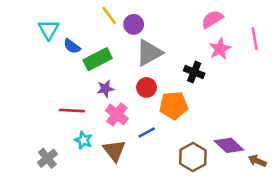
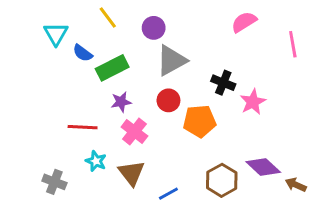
yellow line: (109, 15) -> (108, 17), moved
pink star: (220, 49) -> (253, 102), moved
blue line: (147, 132) -> (168, 194), moved
gray cross: (47, 158) -> (54, 182), turned -30

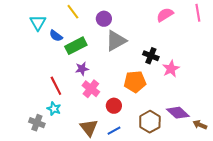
pink line: (293, 44) -> (198, 13), moved
red circle: (168, 100) -> (114, 106), moved
red line: (83, 127) -> (56, 86), turned 60
cyan star: (96, 161) -> (54, 109), moved
brown triangle: (131, 173) -> (89, 128), moved

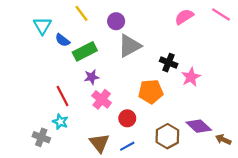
pink line: (198, 13) -> (221, 15), turned -48

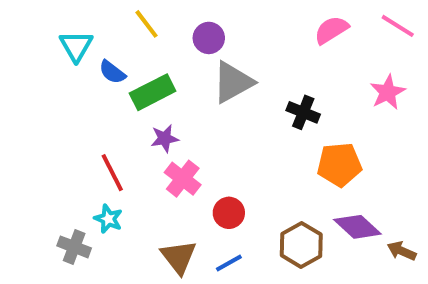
pink star: (191, 77) -> (388, 92), moved
orange pentagon: (151, 92) -> (339, 165), moved

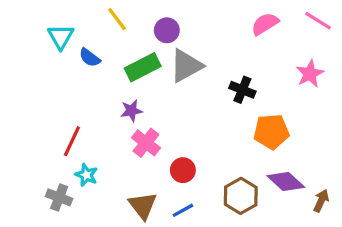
green rectangle: (153, 92) -> (143, 67), moved
red line: (112, 173) -> (72, 141), moved, turned 52
brown arrow: (402, 251) -> (321, 201), turned 90

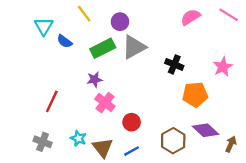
pink star: (310, 74) -> (223, 67), moved
cyan star: (86, 175) -> (78, 138), moved

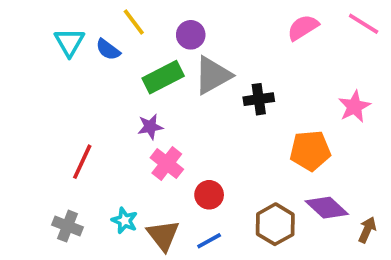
blue semicircle: (65, 41) -> (108, 50), moved
black cross: (174, 64) -> (259, 99), moved, turned -30

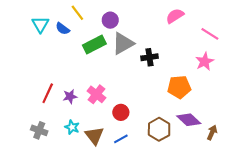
pink line: (364, 24) -> (210, 34), moved
purple star: (150, 127) -> (70, 96), moved

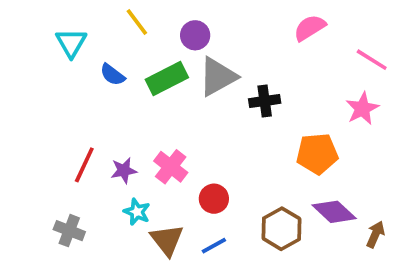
blue semicircle: (63, 29) -> (112, 75), moved
cyan star: (72, 127) -> (137, 212), moved

